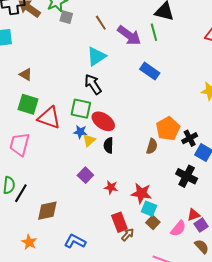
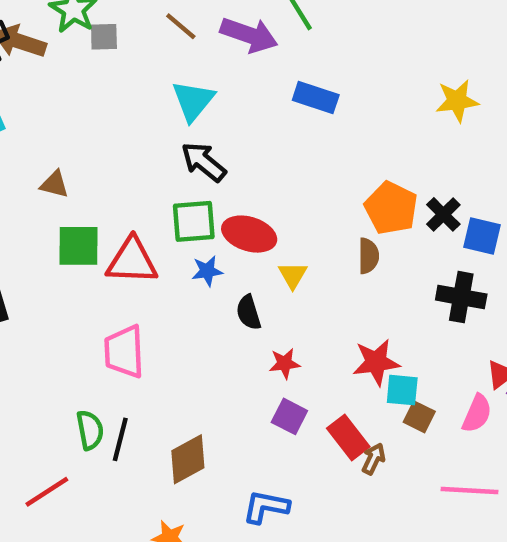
yellow triangle: (89, 140) -> (293, 275), moved
pink trapezoid: (20, 144) -> (124, 352), moved
black semicircle: (108, 145) -> (249, 312), moved
purple square: (85, 175) -> (289, 416), moved
red star: (111, 187) -> (285, 363), moved

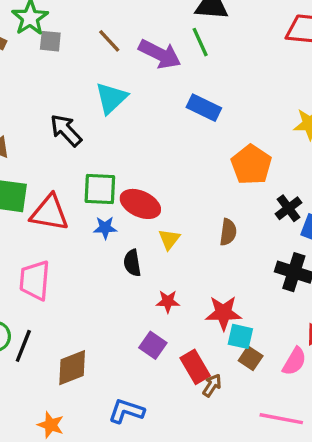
black arrow: (204, 162) -> (66, 130), moved
orange pentagon: (391, 208) -> (251, 165), moved
red star: (285, 363) -> (168, 301), moved

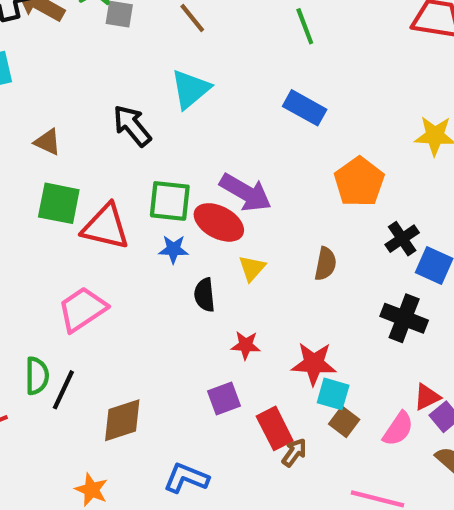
purple arrow: (160, 54) -> (246, 192), moved
pink trapezoid: (35, 280) -> (82, 309), turned 48
purple square: (153, 345) -> (224, 398), turned 32

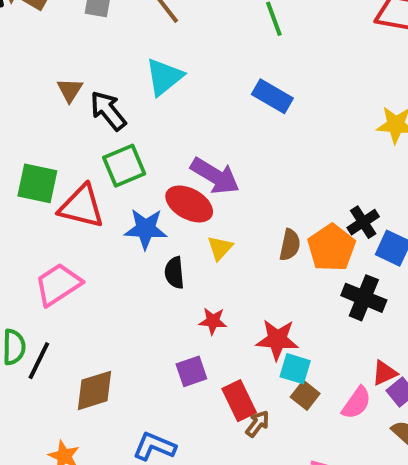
brown triangle: (47, 142) -> (70, 90), moved, turned 36
orange pentagon: (359, 182) -> (331, 248), moved
green square: (170, 201) -> (124, 166), moved, turned -30
blue star: (173, 249) -> (146, 229), size x1.5

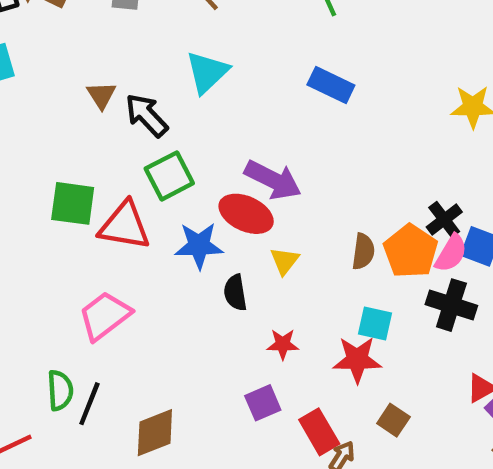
cyan square: (295, 369) -> (375, 323), moved
pink semicircle: (356, 403) -> (451, 253), moved

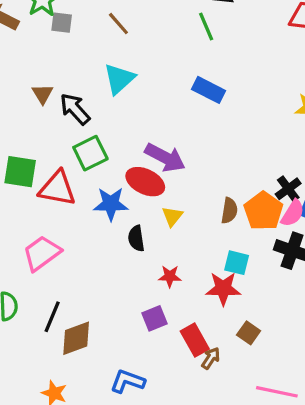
black line: (89, 404) -> (52, 317), moved

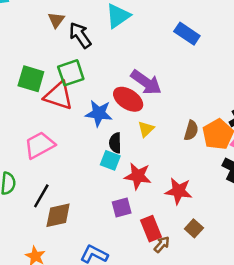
green square: (90, 153) -> (71, 73), moved
cyan square: (237, 263) -> (110, 160), moved
red star: (170, 276) -> (138, 176), size x1.5

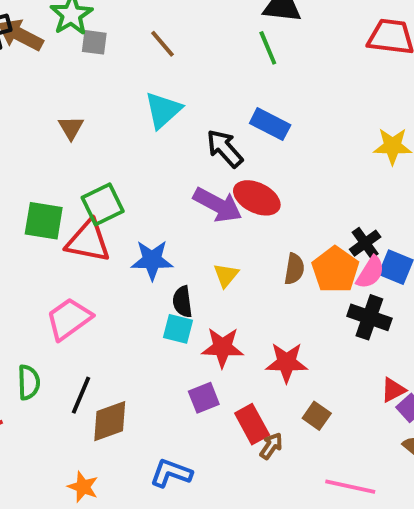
black arrow: (80, 35) -> (225, 148), moved
red ellipse: (128, 99) -> (257, 198), moved

